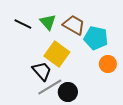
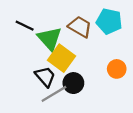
green triangle: (48, 22) -> (50, 39), moved, size x1.4
cyan pentagon: (96, 38) -> (109, 21), moved
black circle: (68, 92) -> (73, 83), moved

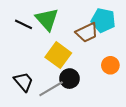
brown trapezoid: (80, 27) -> (87, 33), moved, turned 125
green triangle: (50, 39) -> (47, 19), moved
black trapezoid: (45, 77) -> (24, 82), moved

